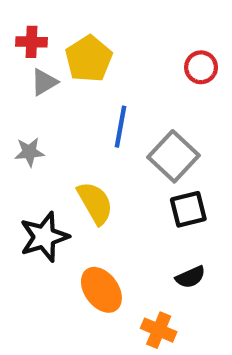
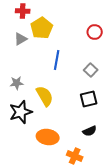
red cross: (31, 42) -> (23, 11), moved
gray star: (29, 152) -> (17, 83), moved
gray square: (173, 156) -> (91, 70), moved, size x0.6
orange ellipse: (101, 290) -> (48, 137), turned -45

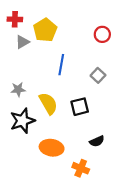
red cross: (23, 11) -> (15, 19), moved
black square: (89, 99) -> (80, 107), moved

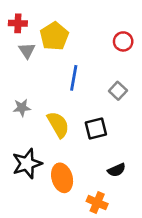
gray triangle: (22, 42) -> (27, 51), turned -32
black star: (22, 121) -> (27, 164), moved
orange ellipse: (52, 148) -> (62, 178), turned 65

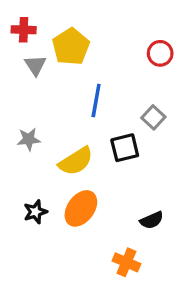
yellow semicircle: (58, 125) -> (76, 161), turned 88
black square: (96, 128) -> (125, 148), moved
black star: (27, 164) -> (35, 212), size x0.6
orange ellipse: (62, 178) -> (81, 208), moved, turned 52

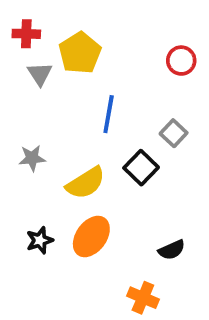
black square: (125, 148) -> (141, 168), turned -32

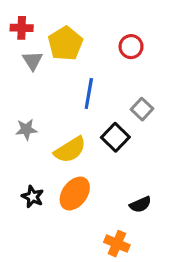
red circle: (181, 61) -> (131, 47), moved
black star: (40, 240) -> (33, 197), turned -30

